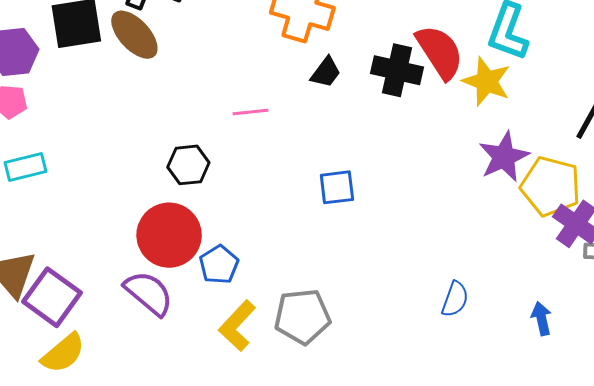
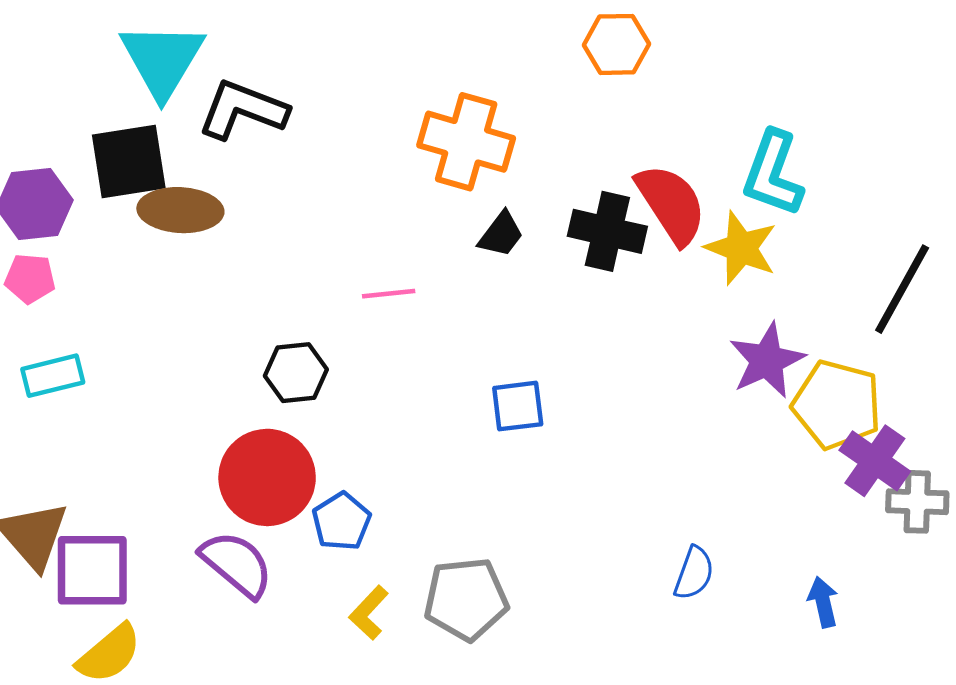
brown ellipse: (134, 35) -> (180, 210), moved, turned -44
purple square: (52, 297) -> (92, 570), turned -36
yellow L-shape: (237, 326) -> (369, 613), size x0.7

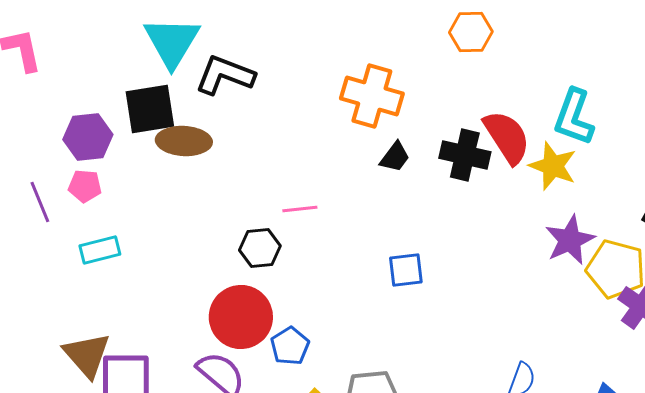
pink line: (389, 294) -> (300, 209), moved

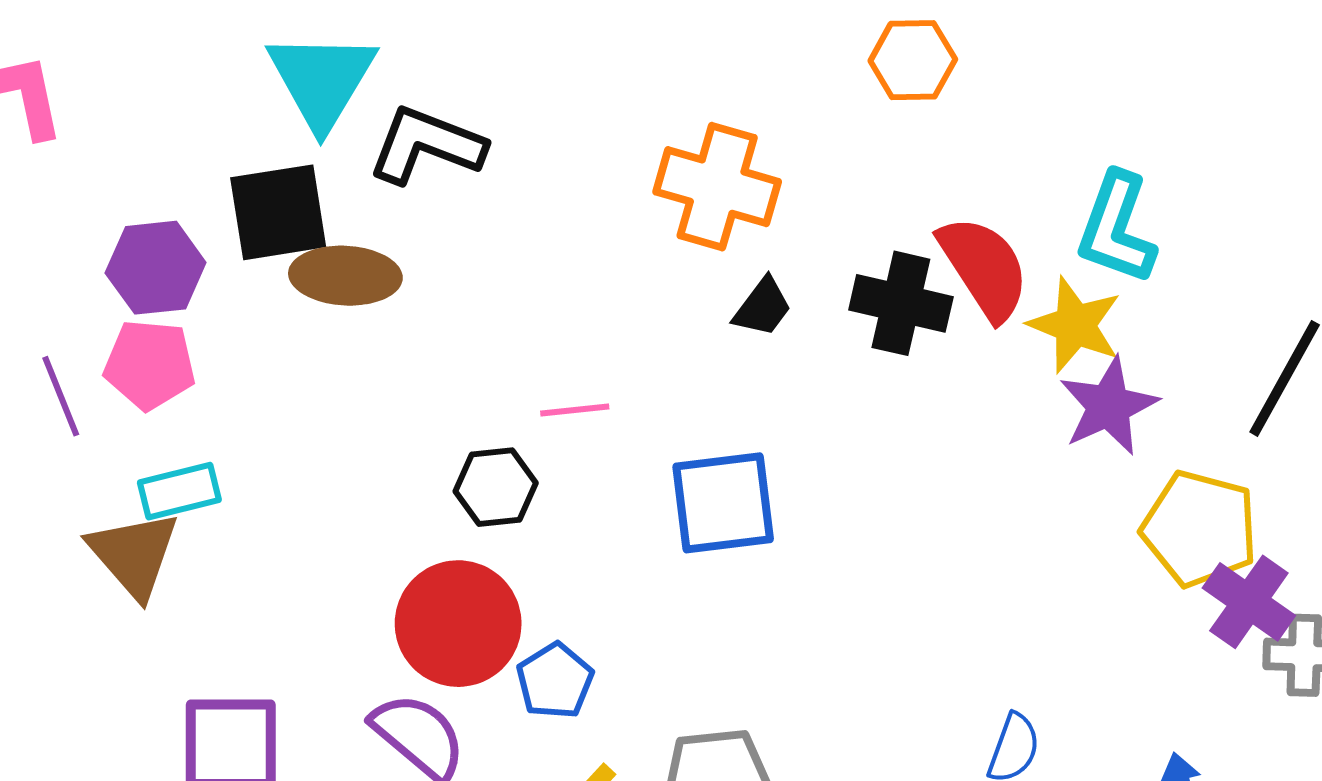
pink pentagon: (85, 186) -> (150, 365), size x1.4
purple star: (570, 240) -> (1109, 406), moved
blue square: (406, 270) -> (723, 503), moved, size x1.5
brown triangle: (87, 355) -> (134, 554), moved

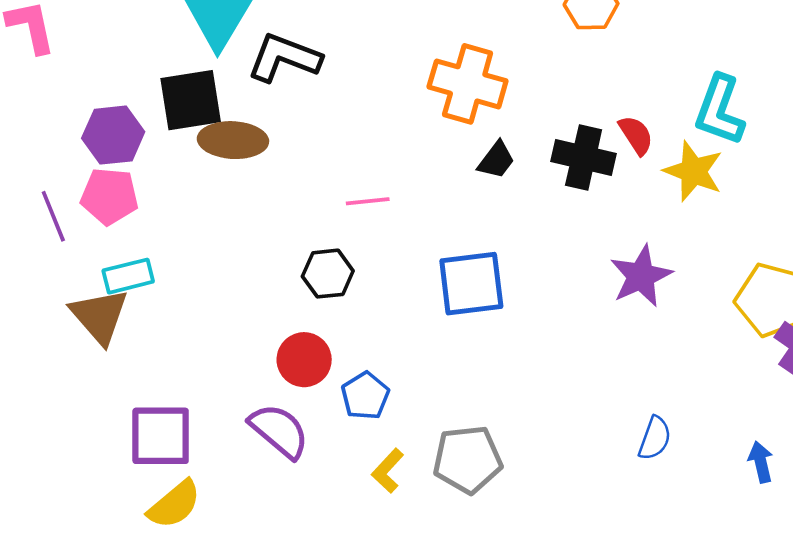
red semicircle: (984, 268) -> (636, 135), size x0.6
purple star: (1109, 406) -> (641, 276), moved
pink line: (575, 410) -> (368, 201), moved
red circle: (458, 624) -> (304, 360), size x0.7

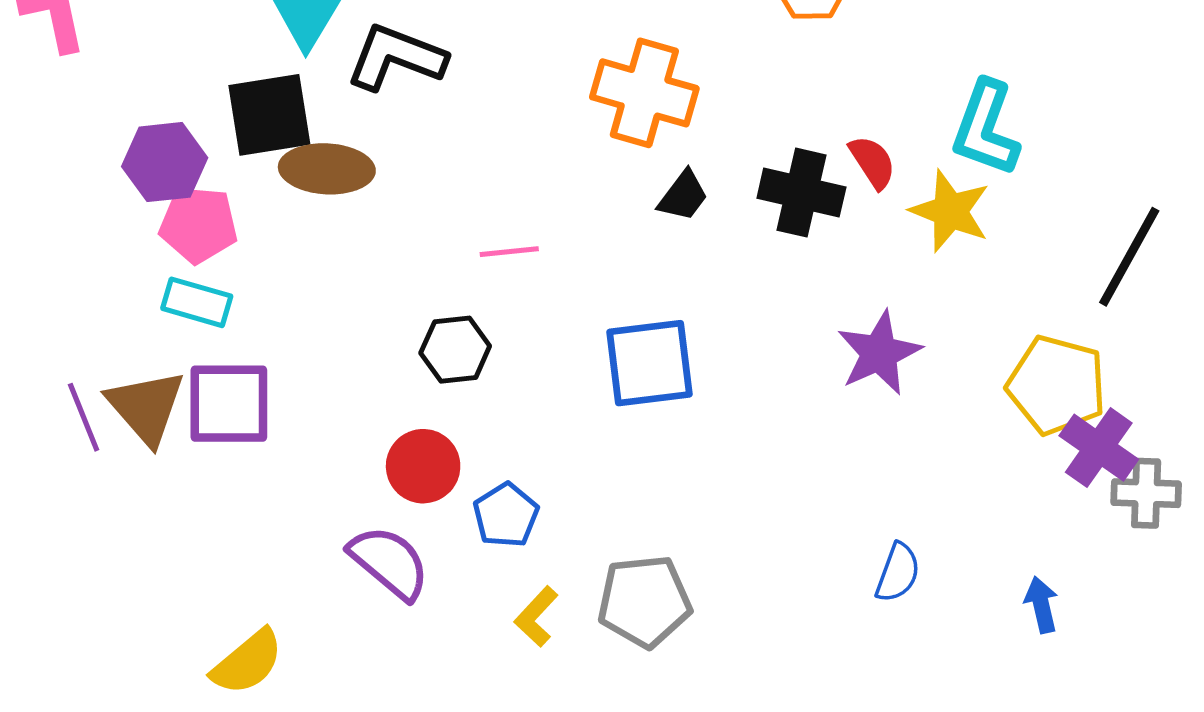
pink pentagon: (109, 196) -> (198, 225), moved
purple line: (53, 216) -> (84, 417), moved
cyan rectangle: (128, 276) -> (197, 302), moved, turned 30
purple square: (161, 436) -> (229, 404), moved

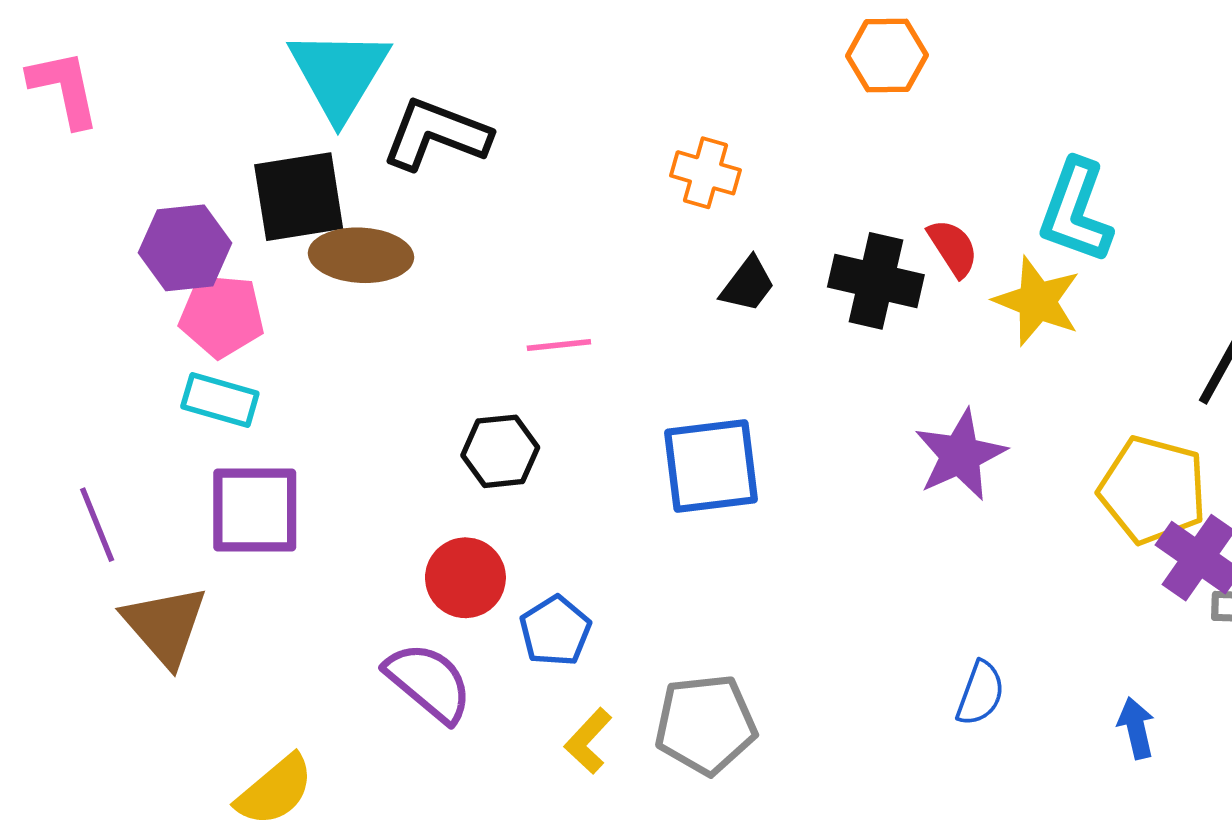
orange cross: (644, 93) -> (706, 173), size x0.6
brown triangle: (146, 407) -> (165, 625), moved

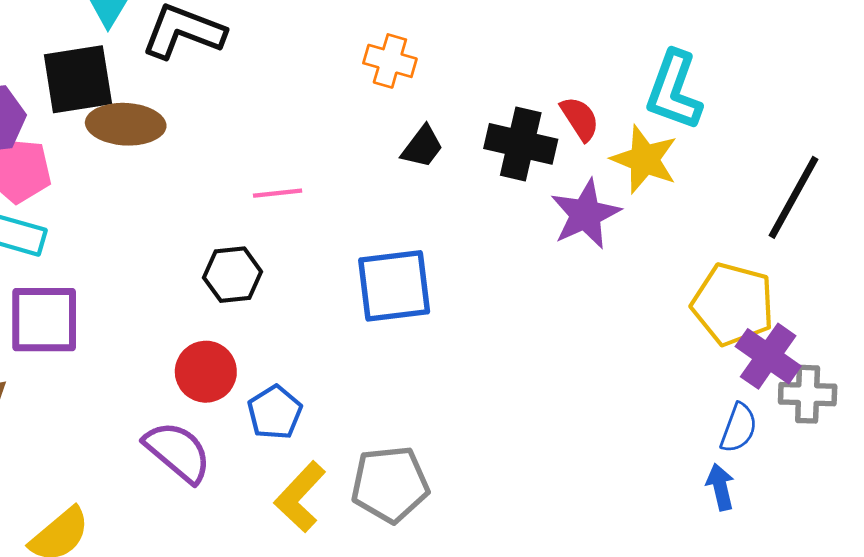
purple star: (960, 455) -> (585, 214), moved
blue semicircle: (980, 693) -> (739, 428), moved
yellow L-shape: (588, 741) -> (300, 497), size x1.4

